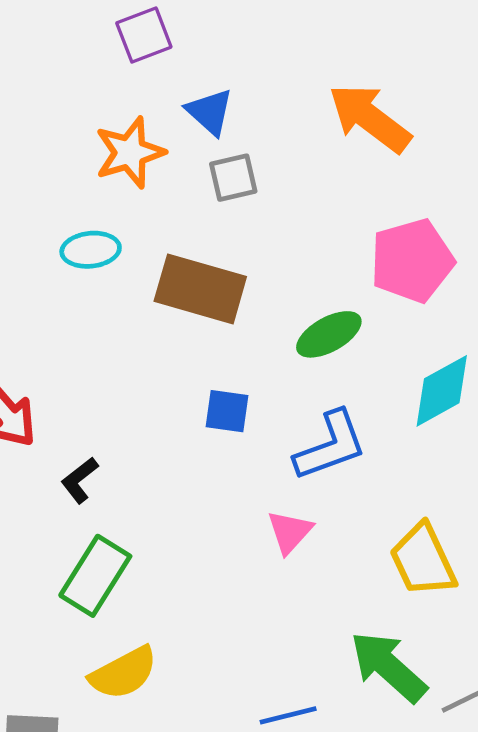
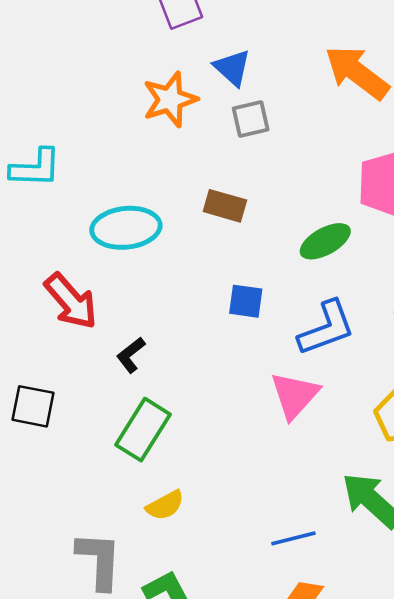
cyan ellipse: (91, 250) -> (126, 228), moved, size x1.5
brown rectangle: (200, 289) -> (225, 206), size x0.6
pink triangle: (290, 532) -> (295, 395), size x1.4
yellow semicircle: (124, 673) -> (165, 505), size x0.7

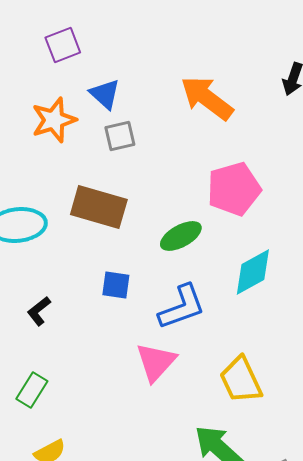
brown rectangle: (225, 206) -> (99, 207), size x1.6
black L-shape: (131, 355) -> (39, 311), moved
green rectangle: (143, 430) -> (32, 390), size x0.7

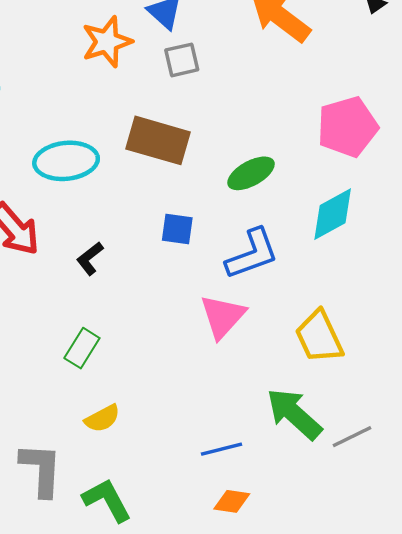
pink pentagon: (234, 189) -> (347, 127), moved

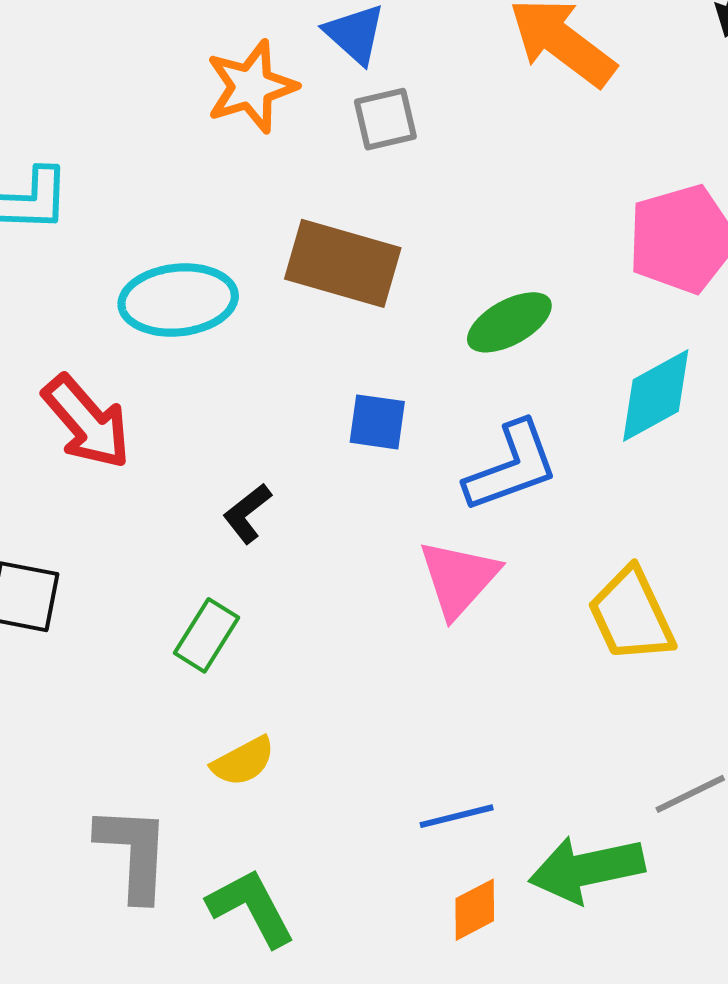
black L-shape: (90, 258) -> (247, 513), moved
green arrow: (294, 414) -> (587, 869), moved, turned -54
orange diamond: (232, 501) -> (475, 910), turned -36

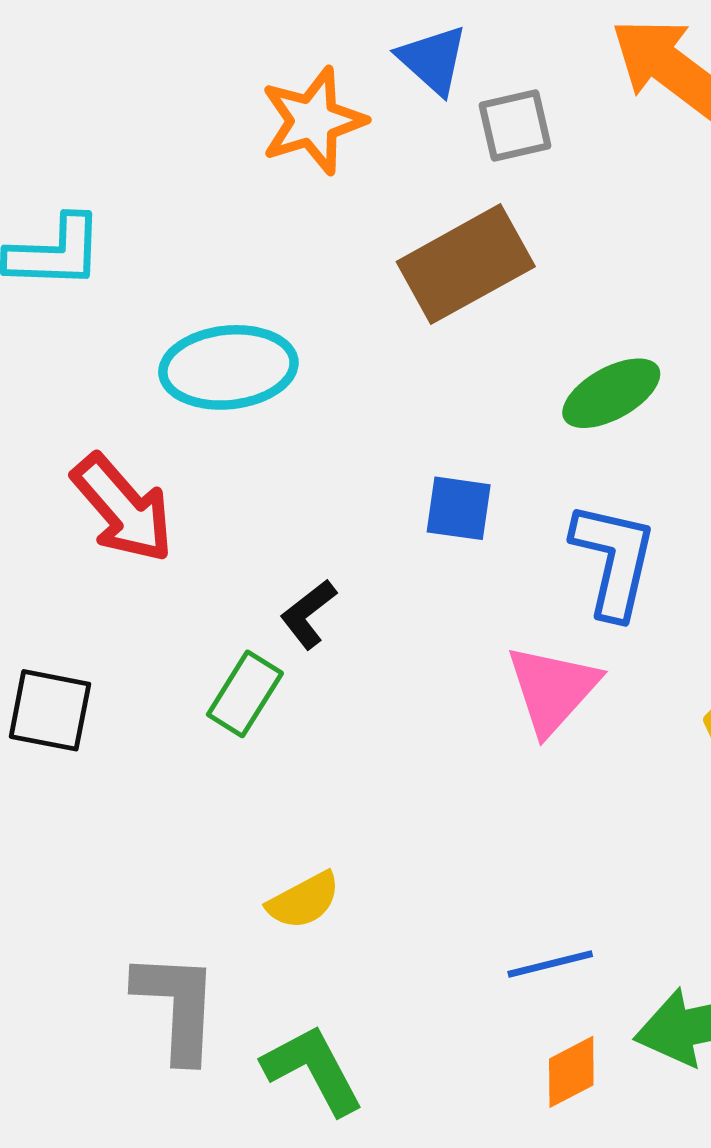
gray square: (385, 119) -> (515, 125), moved
brown rectangle: (343, 263) -> (466, 264), moved, turned -45
blue L-shape: (511, 467) -> (614, 560), turned -57
green rectangle: (207, 635) -> (245, 694), moved

